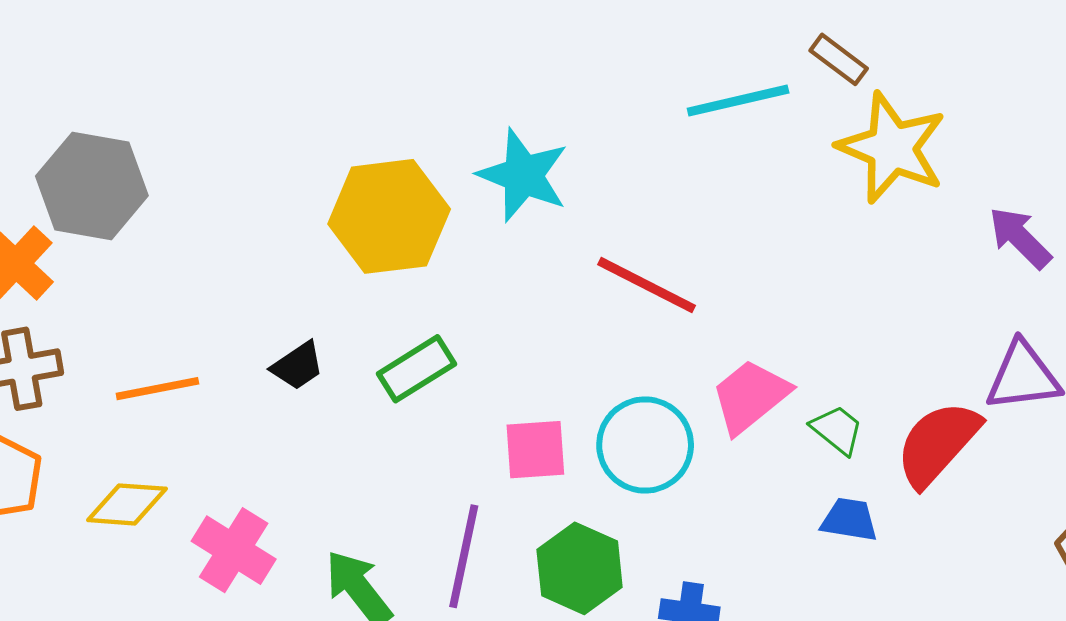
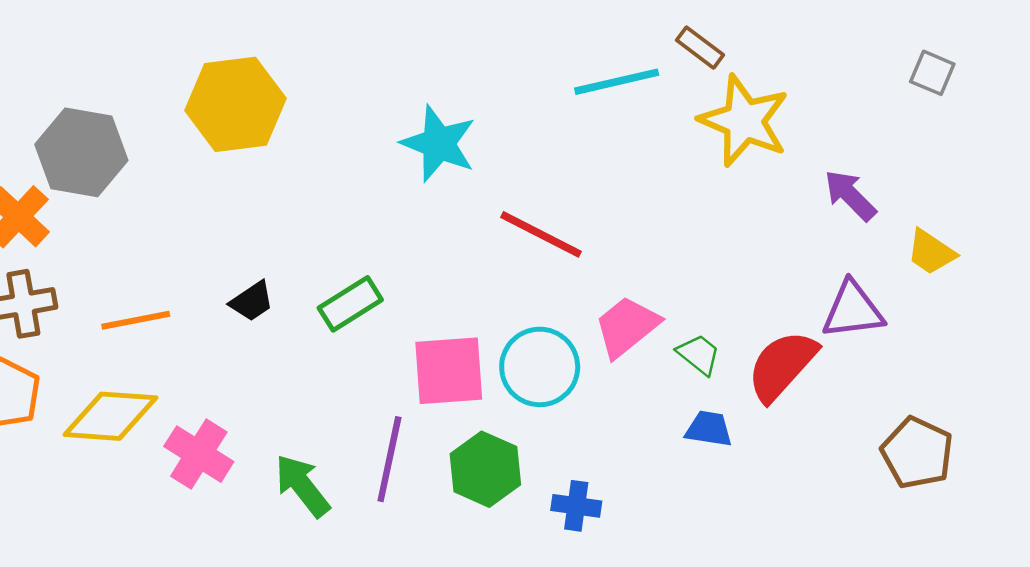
yellow hexagon: (389, 216) -> (235, 104), moved
pink square: (535, 450) -> (449, 371), size x1.4
yellow diamond: (127, 504) -> (110, 416), size x1.4

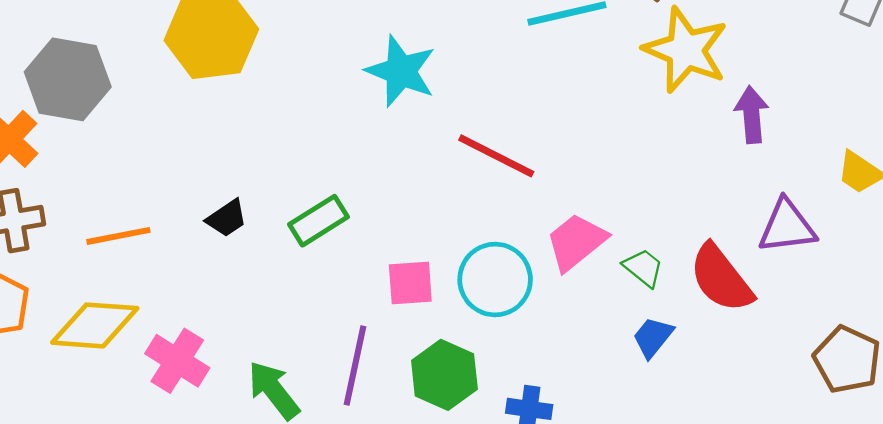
purple arrow: (850, 195) -> (752, 115), moved, turned 40
red semicircle: (782, 366) -> (721, 278), turned -80
pink square: (449, 371) -> (410, 283), size x0.7
blue trapezoid: (709, 429) -> (653, 337), turned -60

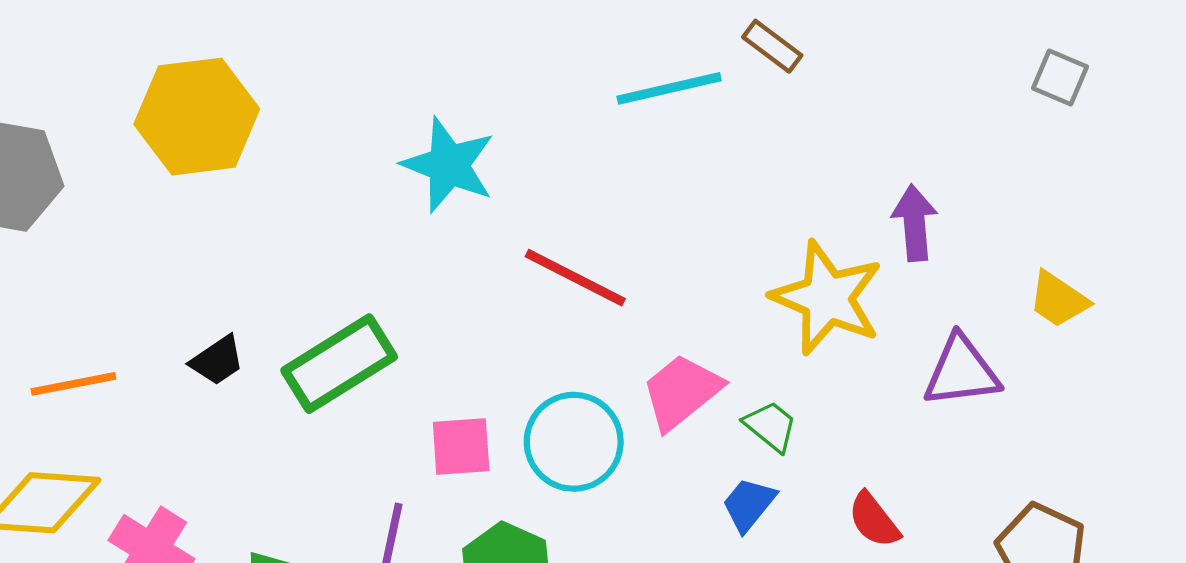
yellow star: (686, 50) -> (827, 298), moved
green rectangle: (318, 221) -> (339, 364), size x1.4
red semicircle: (721, 278) -> (874, 520), moved, size x0.6
blue trapezoid: (653, 337) -> (749, 504), moved

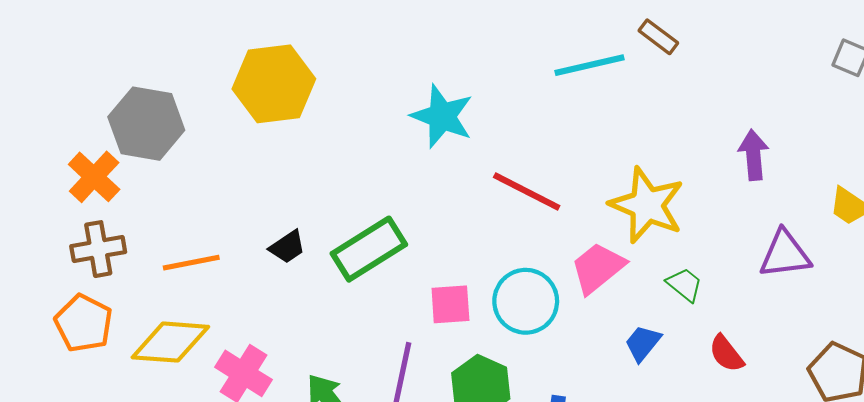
yellow star: (827, 298) -> (647, 205), moved
green trapezoid: (771, 426) -> (685, 285), moved

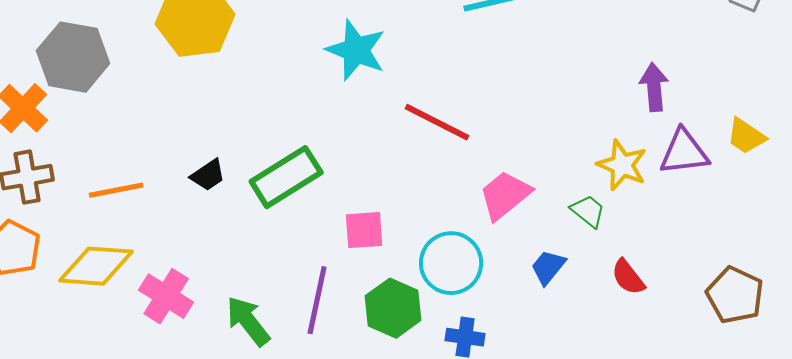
yellow star: (647, 205) -> (622, 165), moved, size x0.7
purple triangle: (785, 254) -> (684, 152), moved
cyan circle: (526, 301) -> (451, 263), moved

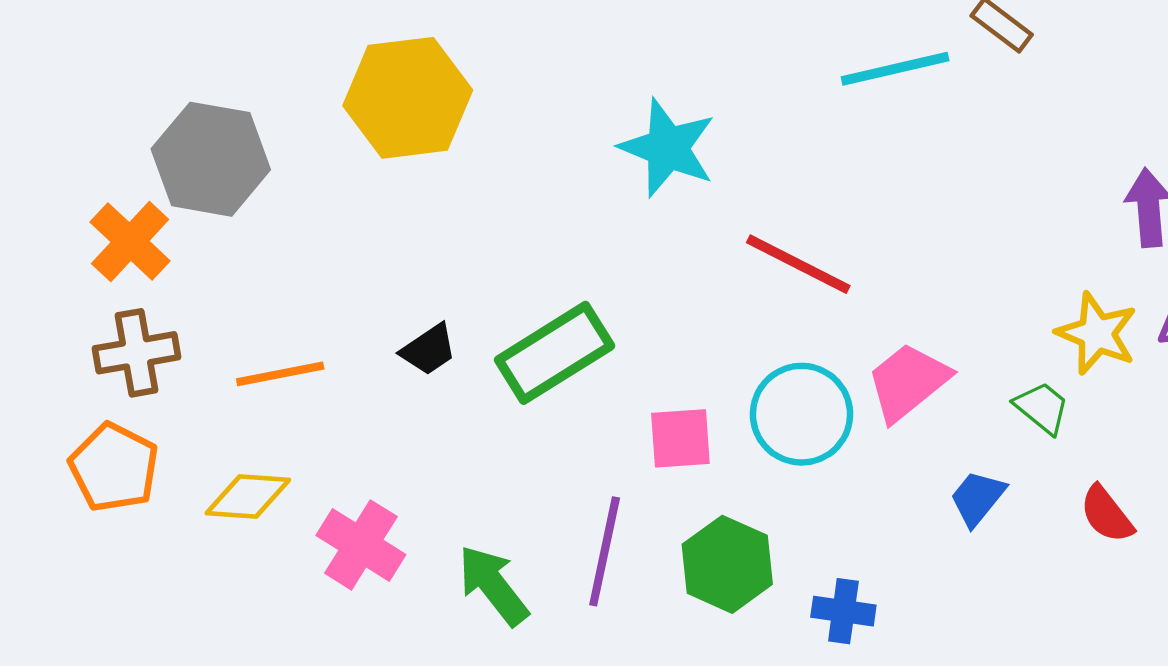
cyan circle: (451, 263) -> (802, 414), moved
yellow diamond: (96, 266) -> (248, 496), size x0.7

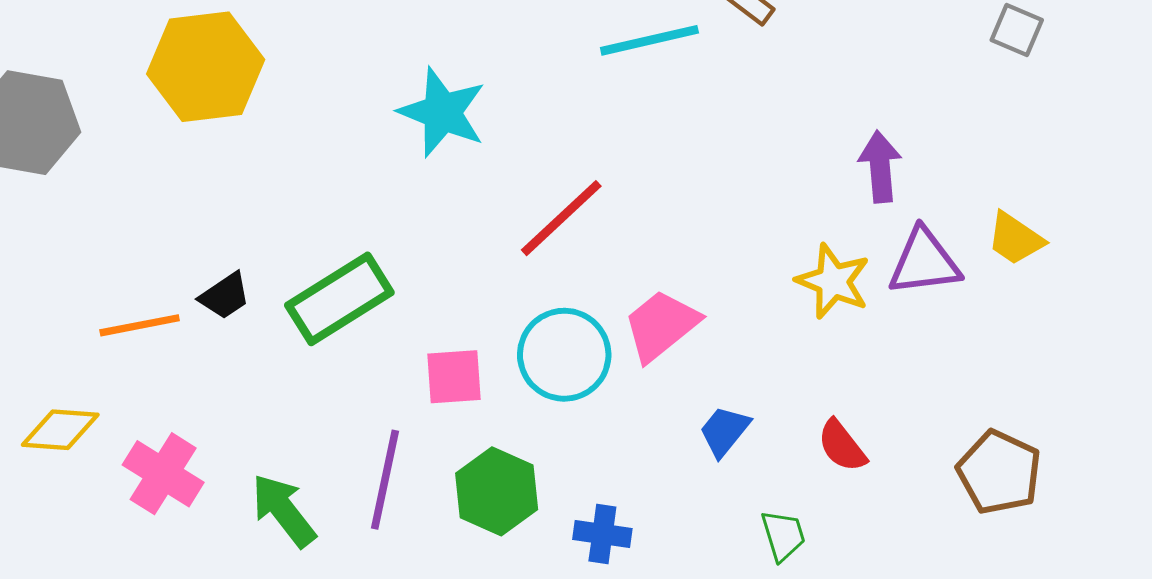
red line: (798, 264) -> (561, 218), turned -70
orange line: (280, 374) -> (140, 325), moved
green trapezoid: (1042, 408) -> (783, 535), moved, turned 34

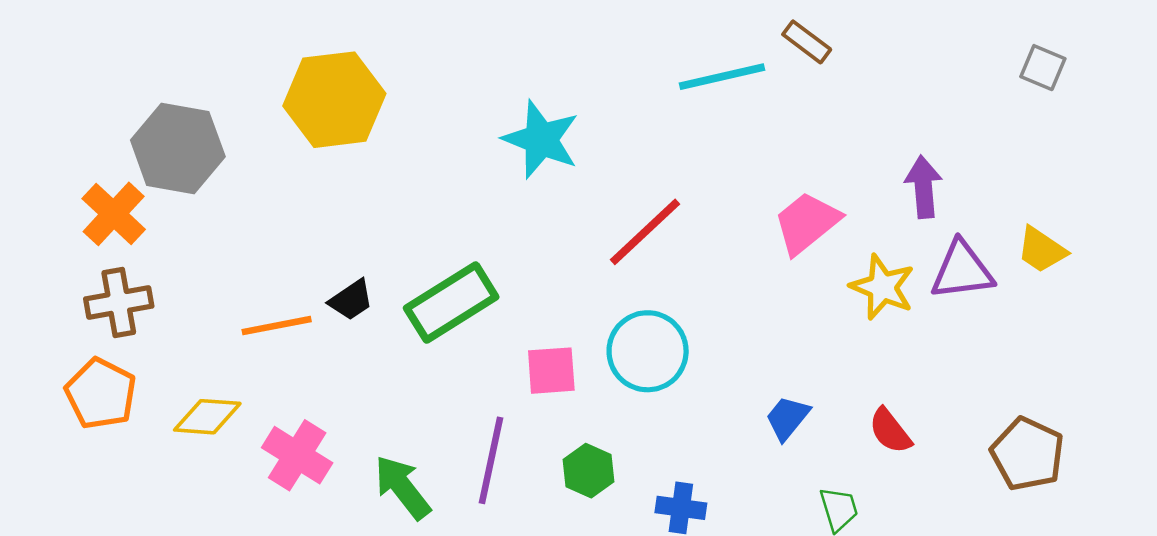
pink trapezoid: (661, 325) -> (807, 223), moved
green hexagon: (497, 491) -> (589, 471), size x0.7

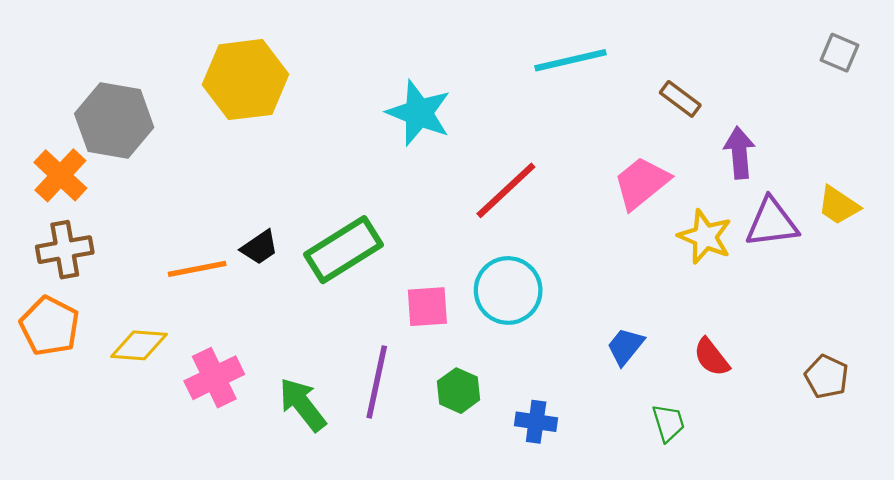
brown rectangle: (807, 42) -> (680, 99), moved
brown pentagon: (1027, 454) -> (827, 377), size x0.7
pink cross: (297, 455) -> (214, 378), turned 32

